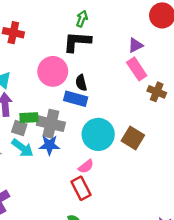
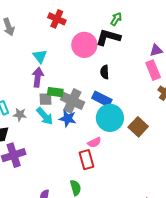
pink circle: (53, 71) -> (84, 45), moved
blue rectangle: (76, 99) -> (102, 99), moved
gray square: (19, 128) -> (46, 99), turned -32

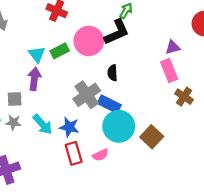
black L-shape: (108, 37) -> (117, 32), turned 140
green rectangle: (55, 92) -> (60, 51), moved, turned -35
gray square: (46, 99) -> (15, 99), moved
gray cross: (72, 101) -> (87, 95), moved, turned 30
red rectangle: (87, 160) -> (74, 153), moved

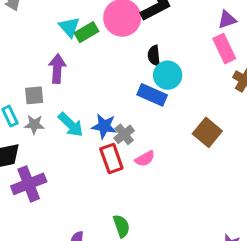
cyan triangle: (37, 54) -> (69, 27), moved
gray cross: (87, 95) -> (124, 134), moved, size x0.6
cyan circle: (119, 126) -> (168, 75), moved, size x0.7

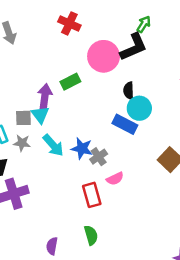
cyan triangle: (69, 27) -> (40, 115), moved
green rectangle: (87, 32) -> (70, 82), moved
red rectangle: (111, 159) -> (92, 195), moved

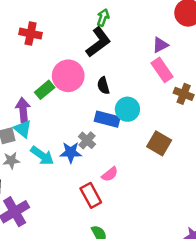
pink circle: (104, 56) -> (68, 76), moved
cyan circle: (139, 108) -> (127, 109), moved
gray cross: (99, 157) -> (87, 140), moved

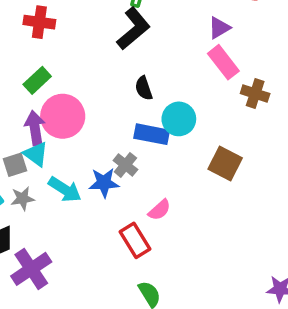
pink circle: (68, 76) -> (63, 116), moved
green rectangle: (45, 90) -> (37, 80), moved

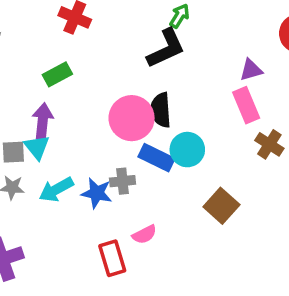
black semicircle: (144, 88) -> (161, 110), size x1.4
pink circle: (63, 116) -> (132, 118), moved
gray cross: (125, 165) -> (123, 181), turned 30
cyan arrow: (65, 189) -> (56, 190), turned 104

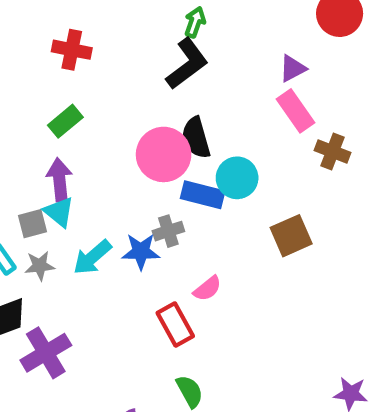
brown square: (221, 206) -> (291, 236), turned 36

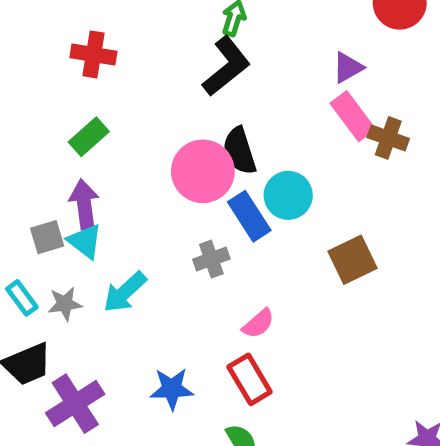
brown cross: (332, 151) -> (388, 138), moved
blue rectangle: (203, 195) -> (249, 216), turned 45
gray square: (33, 224) -> (47, 237), moved
blue star: (141, 251) -> (172, 389), moved
red rectangle: (175, 324) -> (250, 379), moved

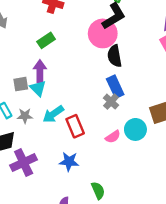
pink circle: (203, 171) -> (103, 33), moved
cyan circle: (288, 195) -> (135, 129), moved
gray cross: (211, 259) -> (111, 102), moved, turned -35
red rectangle: (250, 379) -> (75, 126), moved

